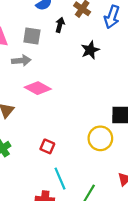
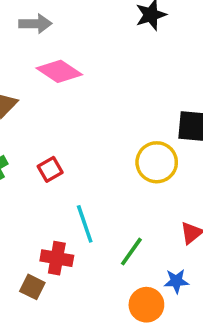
red square: (47, 146) -> (50, 169), moved, turned 32

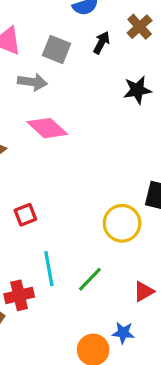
green line: (131, 252) -> (90, 279), moved
red cross: (57, 258) -> (19, 295), turned -32

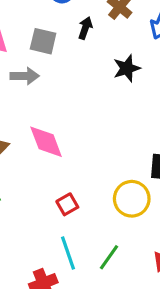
pink diamond: (47, 128) -> (46, 142), moved, turned 36
red square: (25, 215) -> (67, 204), moved

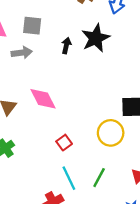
black arrow: (85, 28) -> (66, 46), moved
black star: (127, 68) -> (96, 38), size x1.4

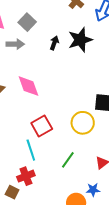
gray square: (32, 26) -> (27, 22), turned 30
red square: (64, 143) -> (42, 126), size x1.5
cyan line: (69, 178) -> (31, 150), moved

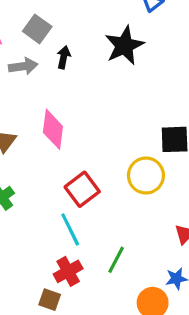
black arrow: (54, 43) -> (64, 57), moved
pink diamond: (28, 86) -> (53, 129), turned 35
green line: (68, 160) -> (116, 260), moved

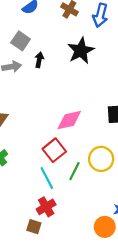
pink diamond: (53, 129) -> (69, 120), moved, turned 72
yellow circle: (146, 176) -> (101, 159), moved
green line: (116, 260) -> (74, 171), moved

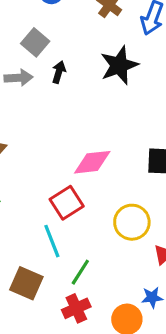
green line: (74, 171) -> (80, 272), moved
red cross: (46, 207) -> (76, 308), moved
brown square: (34, 227) -> (26, 283), moved, size x1.5

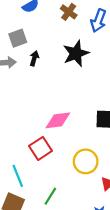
gray square: (35, 42) -> (18, 38), turned 30
cyan line: (52, 241) -> (18, 176), moved

